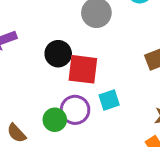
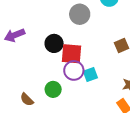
purple circle: (75, 110) -> (74, 70), moved

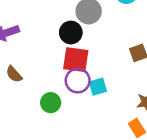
black circle: (54, 43) -> (71, 33), moved
brown semicircle: (27, 100) -> (14, 74), moved

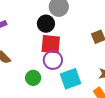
cyan square: (98, 87) -> (71, 79), moved, size x1.5

